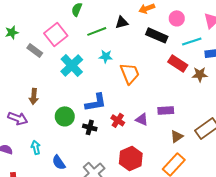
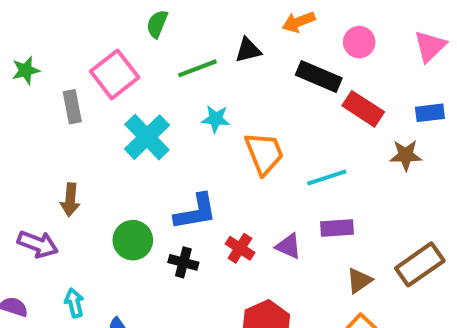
cyan line: (192, 41) -> (327, 177), moved
gray rectangle: (35, 50) -> (72, 107), turned 42
red rectangle: (178, 63) -> (363, 109), moved

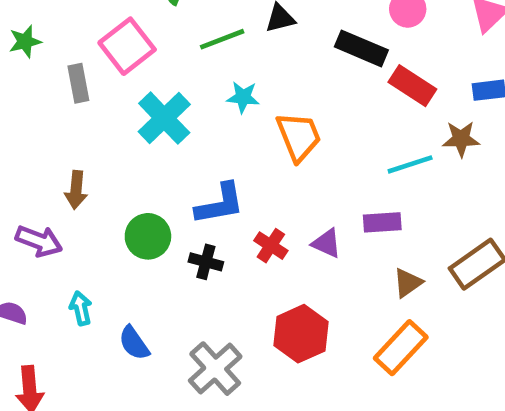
cyan line: (327, 177) -> (410, 164), moved

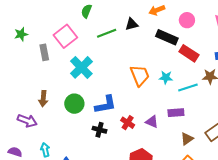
cyan star: (243, 97) -> (166, 77), moved
green circle: (148, 236) -> (74, 104), moved

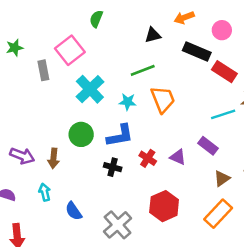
green line: (107, 33) -> (143, 70), moved
cyan star: (166, 77) -> (128, 102), moved
brown arrow: (43, 99) -> (54, 158), moved
purple rectangle: (176, 113) -> (208, 146), turned 42

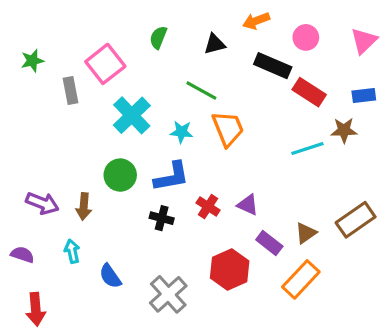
green semicircle: (96, 19) -> (158, 37), moved
green line: (143, 70) -> (201, 90), turned 50
purple rectangle: (208, 146) -> (269, 243), moved

